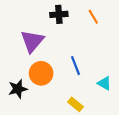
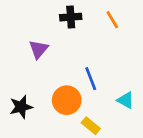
purple triangle: (32, 41) -> (39, 49), size x0.7
orange circle: (41, 73) -> (67, 100), moved

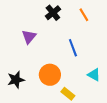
black cross: (71, 17) -> (53, 13), turned -35
blue line: (91, 79) -> (73, 48), moved

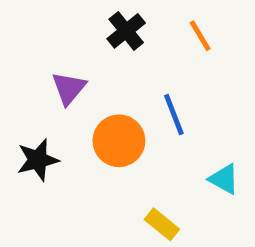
orange circle: (50, 75) -> (119, 141), moved
black star: (16, 80) -> (38, 160), moved

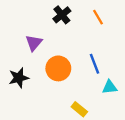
blue line: (174, 115) -> (94, 64), moved
cyan triangle: (224, 179) -> (110, 87), turned -35

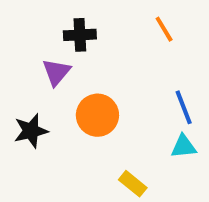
black cross: (62, 15) -> (80, 35), moved, turned 36
blue line: (94, 64) -> (184, 107), moved

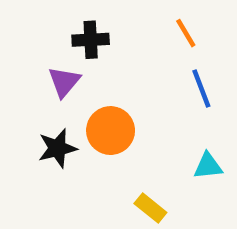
blue line: (184, 107) -> (201, 88), moved
black star: (31, 131) -> (57, 148), moved

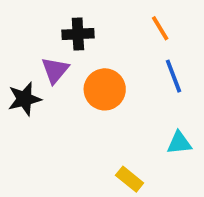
orange circle: (111, 131) -> (105, 89), moved
black star: (57, 148) -> (24, 99), moved

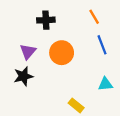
purple triangle: (55, 70) -> (28, 52), moved
black star: (24, 99) -> (23, 76), moved

